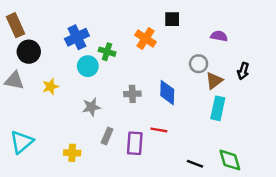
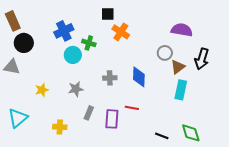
black square: (172, 19) -> (108, 14), moved
purple semicircle: (219, 36) -> (182, 30), size x1.5
black arrow: (243, 71) -> (202, 59), size x1.5
yellow star: (50, 87) -> (42, 90), moved

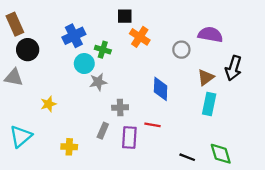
gray circle: (165, 53) -> (181, 50), moved
gray cross: (110, 78) -> (120, 107), moved
gray star: (76, 89) -> (98, 82), moved

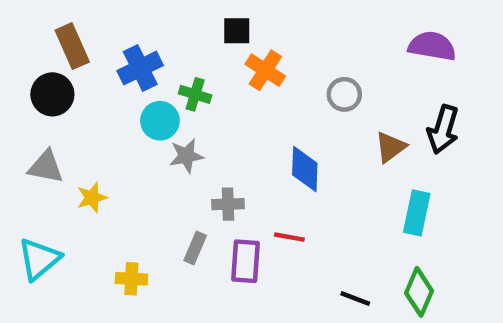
brown rectangle: (15, 24) -> (72, 46), moved
purple semicircle: (210, 35) -> (432, 46), moved
gray triangle: (14, 77) -> (46, 167), moved
cyan rectangle: (209, 104) -> (417, 213), moved
green diamond: (221, 154) -> (419, 292), turned 40

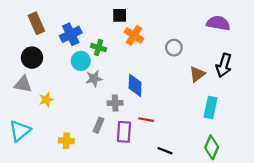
black circle: (52, 94) -> (32, 58), moved
blue diamond: (305, 169) -> (135, 85), moved
black line: (355, 299) -> (165, 151), moved

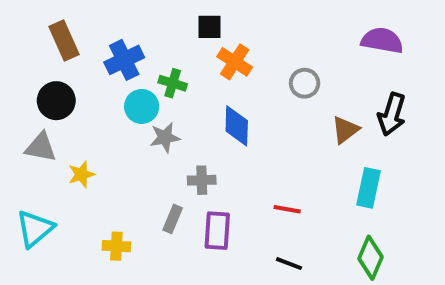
blue diamond: (135, 85) -> (237, 126), moved
red line: (146, 120) -> (287, 209), moved

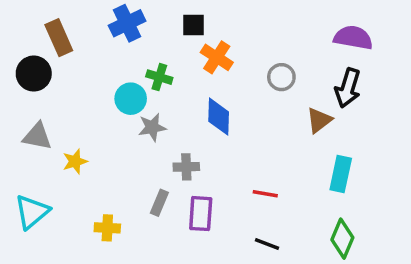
blue cross: (124, 60) -> (127, 23), moved
black circle: (56, 101) -> (34, 74), moved
black arrow: (392, 114) -> (348, 88), moved

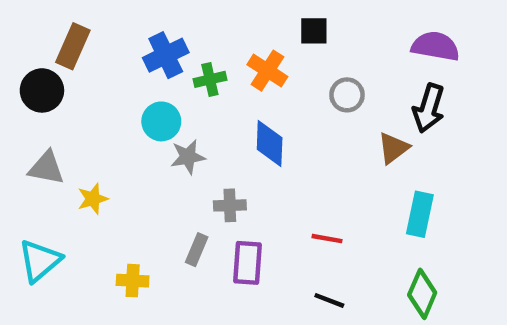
blue cross: (127, 23) -> (166, 55), moved
black square: (193, 25) -> (314, 31), moved
brown rectangle: (59, 38) -> (73, 46), turned 48
green cross: (159, 77) -> (210, 79), moved, turned -30

